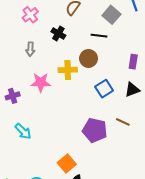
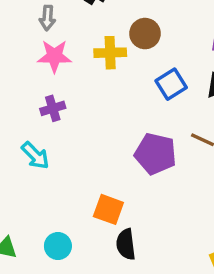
pink star: (41, 82) -> (54, 56), moved
purple cross: (13, 96) -> (53, 108), moved
orange square: (67, 163) -> (108, 209), turned -30

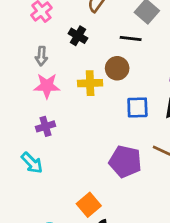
blue square: (171, 84) -> (137, 107), turned 30
orange square: (108, 209) -> (89, 205), turned 30

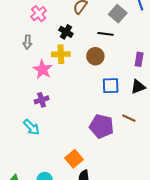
gray arrow: (41, 56) -> (27, 42), moved
yellow cross: (90, 83) -> (61, 54), moved
pink star: (47, 86) -> (43, 69), turned 30

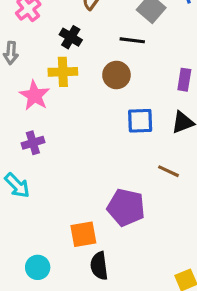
purple pentagon: (101, 126) -> (126, 207), moved
orange square: (74, 159) -> (83, 234), turned 30

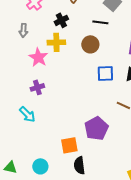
black cross: (71, 37) -> (61, 20), turned 32
purple pentagon: (126, 207) -> (96, 128), turned 30

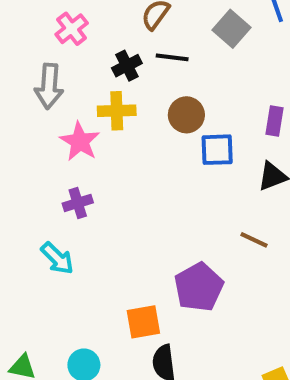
black line: (100, 22) -> (172, 57), moved
gray arrow: (23, 30) -> (49, 86), size x1.5
blue square: (105, 73) -> (217, 150), moved

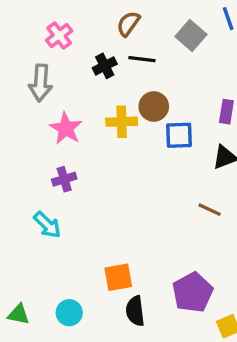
yellow cross: (117, 111) -> (122, 122), moved
purple pentagon: (199, 287) -> (193, 292), moved

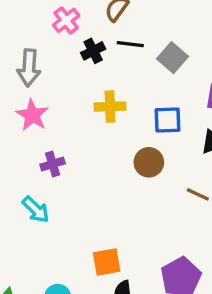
pink cross: (59, 35) -> (66, 20), moved
gray square: (191, 35) -> (172, 58), moved
brown circle: (154, 106) -> (149, 162), moved
pink star: (66, 128) -> (32, 115), moved

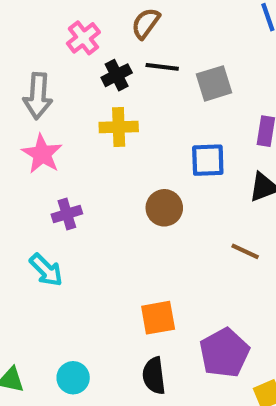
gray square: (172, 58) -> (214, 83), turned 32
yellow cross: (110, 107) -> (119, 127), moved
brown circle: (149, 162) -> (164, 208), moved
orange square: (107, 262) -> (158, 318), moved

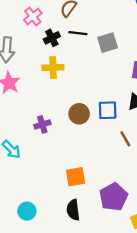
blue square: (208, 160) -> (108, 110), moved
purple cross: (67, 214) -> (42, 124), moved
brown line: (245, 251) -> (125, 139), turned 35

